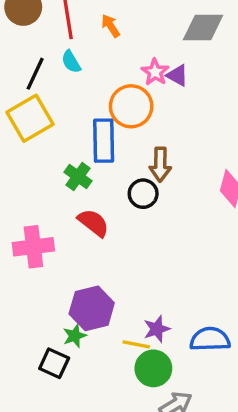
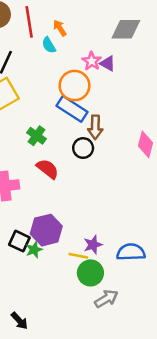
cyan semicircle: (71, 62) -> (49, 45), moved
blue rectangle: (104, 141) -> (72, 109), moved, turned -56
black square: (54, 363) -> (19, 241), moved

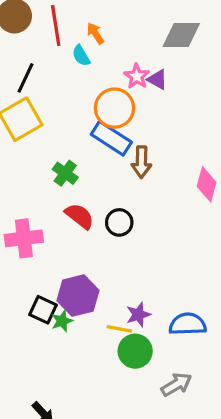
black circle: (83, 148) -> (119, 222), moved
gray arrow: (106, 299) -> (176, 384), moved

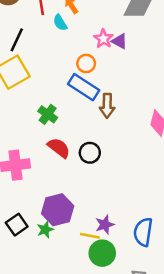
orange circle: (114, 108) -> (86, 64), size x0.6
black square: (43, 310) -> (17, 225), moved, turned 30
blue semicircle: (188, 324) -> (143, 232), turned -80

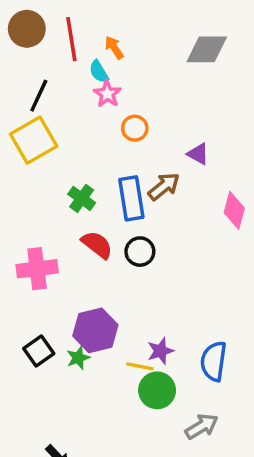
pink star: (103, 39) -> (107, 94), moved
purple triangle: (120, 41) -> (198, 154), moved
blue rectangle: (84, 87) -> (131, 198), moved, turned 48
brown arrow: (107, 106) -> (164, 186), turned -130

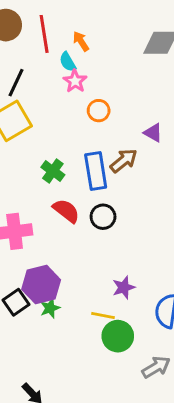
purple hexagon: (95, 330) -> (41, 285), moved
purple star: (160, 351) -> (124, 287), moved

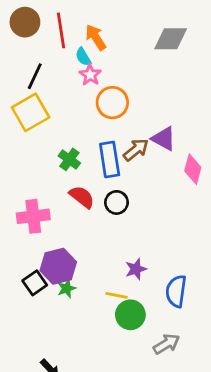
orange arrow: (81, 41) -> (96, 37), size x1.4
orange circle: (99, 111) -> (112, 103), size x1.5
purple triangle: (153, 133) -> (164, 139), moved, size x1.4

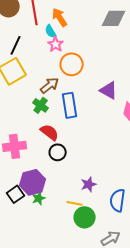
brown arrow: (136, 150) -> (50, 85), moved
black circle: (117, 202) -> (58, 152), moved

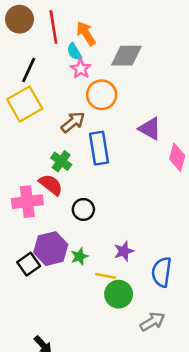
gray diamond: (114, 18) -> (126, 56), moved
green cross: (41, 105) -> (61, 161), moved
red semicircle: (50, 132) -> (51, 185), moved
green star: (39, 198) -> (79, 256), moved

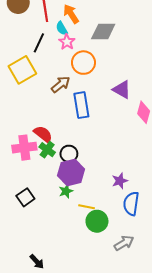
black line: (29, 70) -> (39, 43), moved
green cross: (61, 161) -> (47, 150), moved
purple hexagon: (51, 249) -> (71, 172), moved
purple star: (124, 251) -> (120, 181), moved

